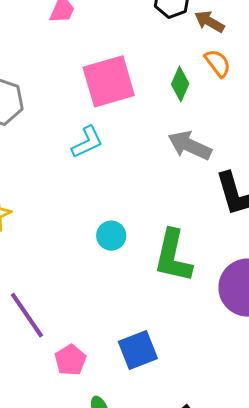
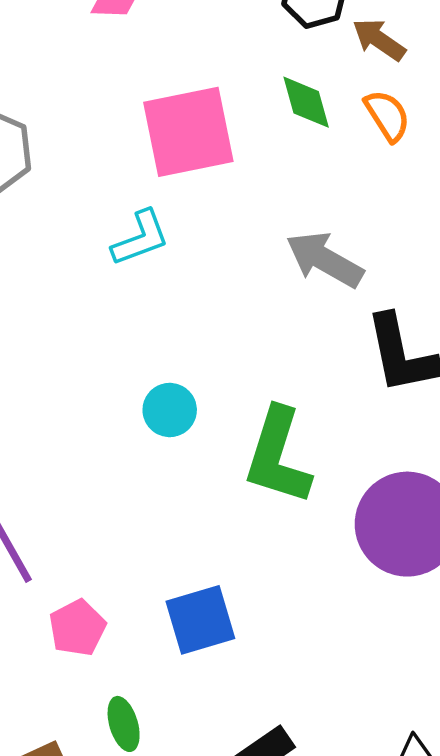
green diamond: (180, 84) -> (306, 102), moved, turned -44

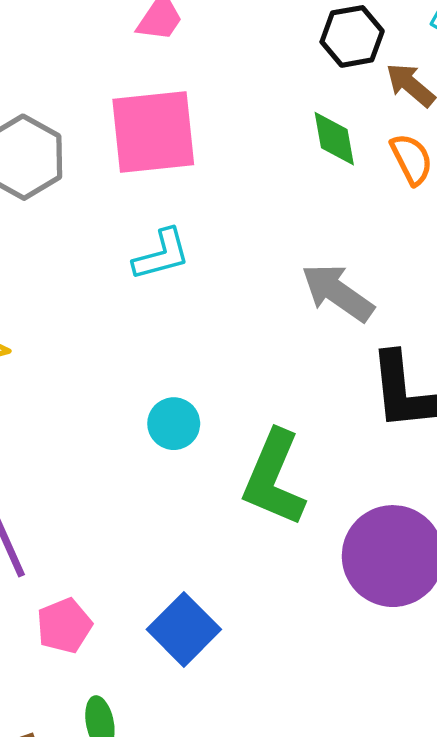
pink square: (188, 132) -> (153, 132), moved
blue square: (200, 620) -> (184, 629), turned -34

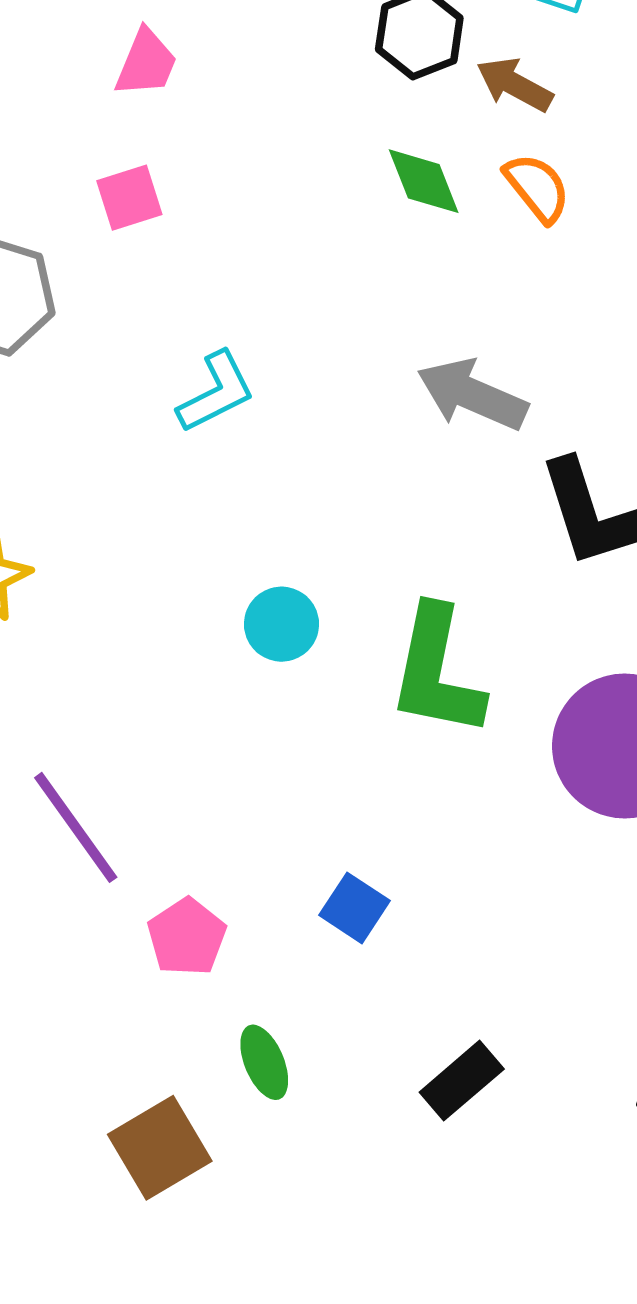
pink square: (153, 132) -> (129, 198), moved, size x0.5
blue square: (184, 629) -> (354, 908), size x0.7

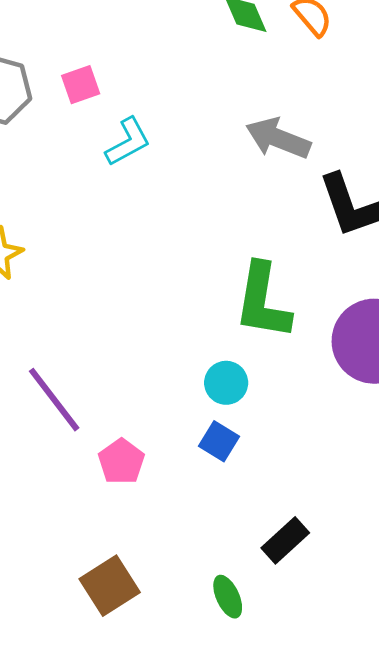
pink square: (129, 198) -> (81, 85), moved
cyan circle: (282, 624) -> (226, 383), moved
green ellipse: (264, 1062) -> (228, 597), moved

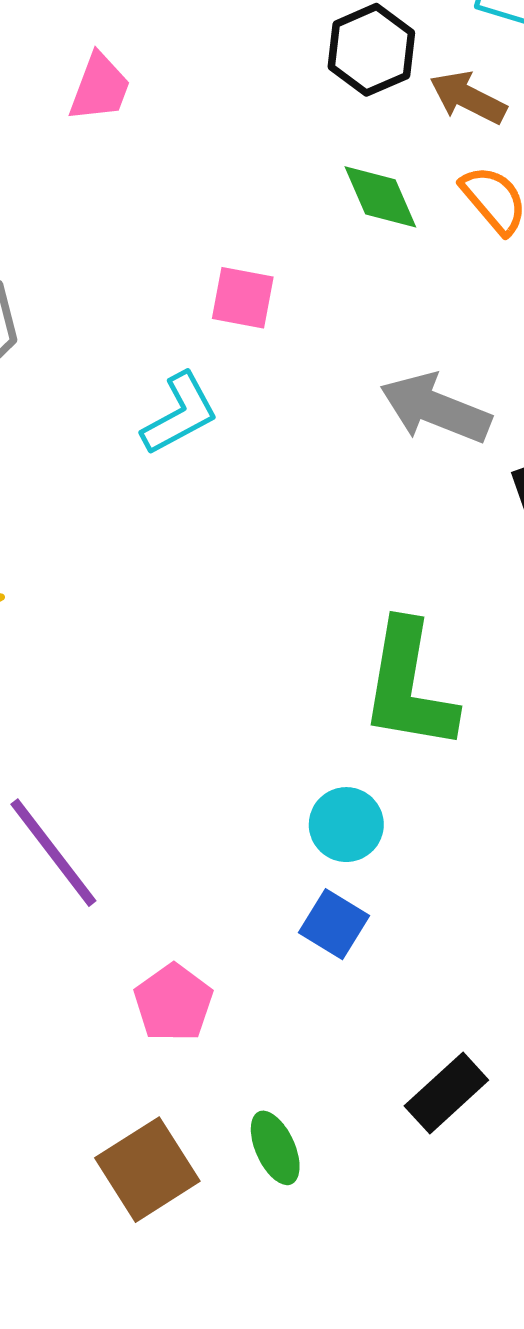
pink square: (81, 85) -> (243, 298), moved, turned 30
pink pentagon: (121, 462) -> (173, 1003), moved
green ellipse: (228, 597) -> (275, 1148), moved

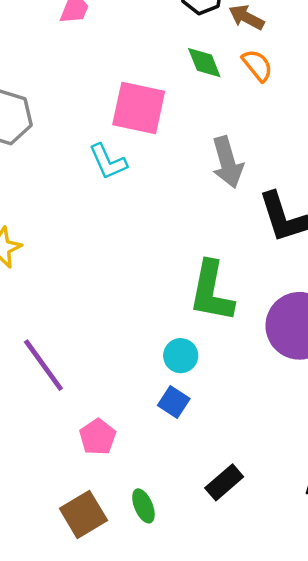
pink square: (243, 298) -> (139, 108), size x1.8
gray arrow: (435, 408) -> (227, 162), turned -129
cyan L-shape: (180, 414) -> (108, 162), turned 93

